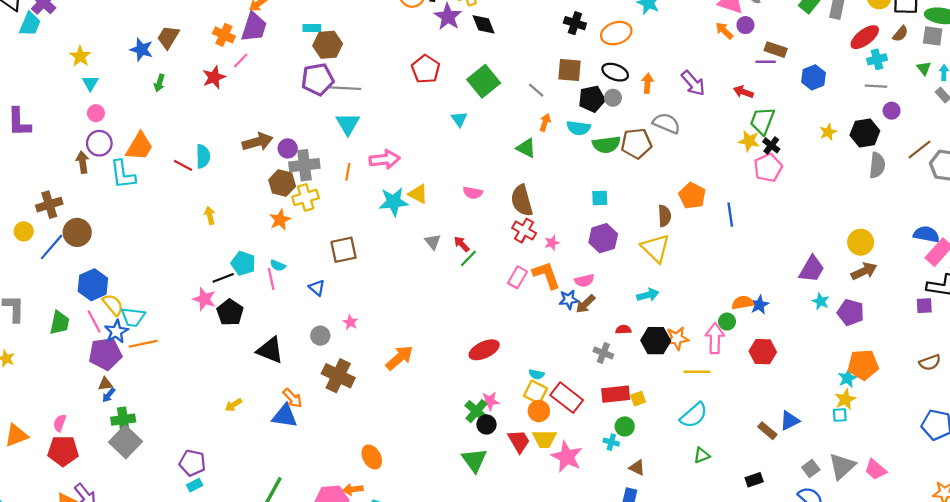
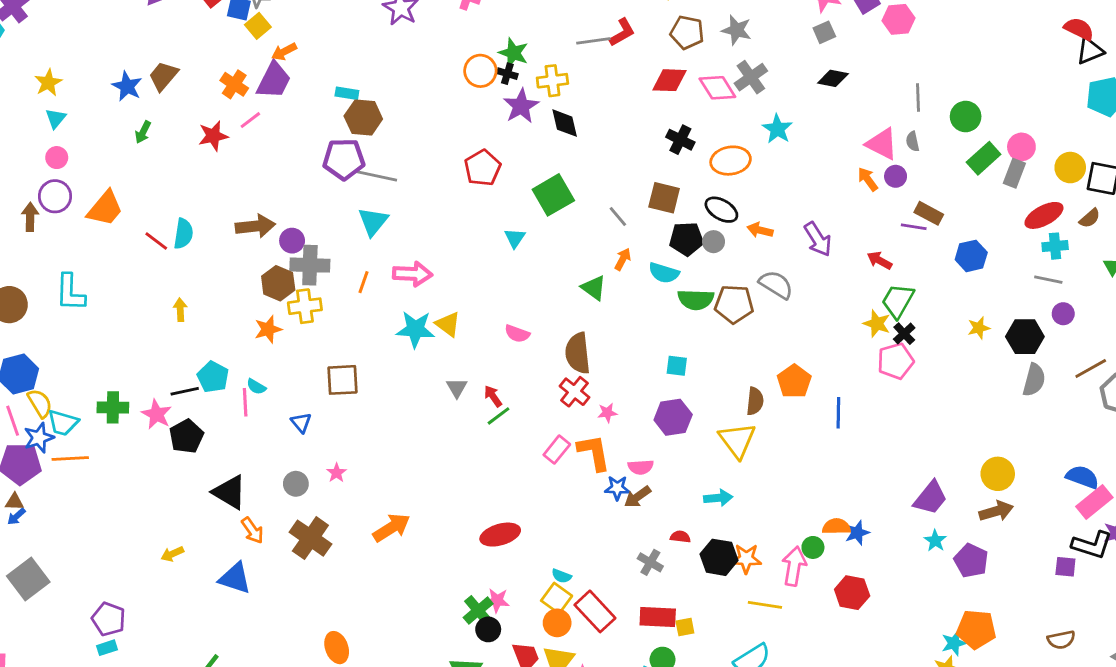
orange arrow: (647, 83) -> (760, 230), turned -90
cyan L-shape: (123, 174) -> (70, 293), moved
orange arrow: (293, 398) -> (252, 530), moved
green cross: (123, 420) -> (113, 407), moved

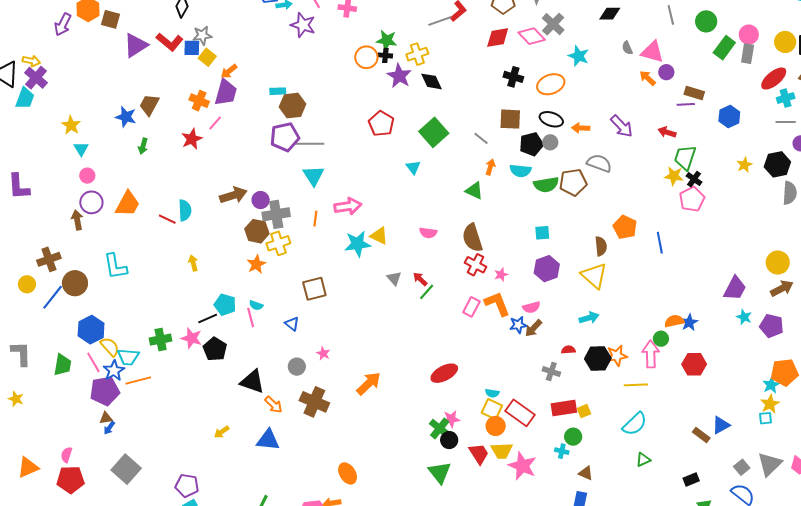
gray semicircle: (913, 141) -> (627, 48), moved

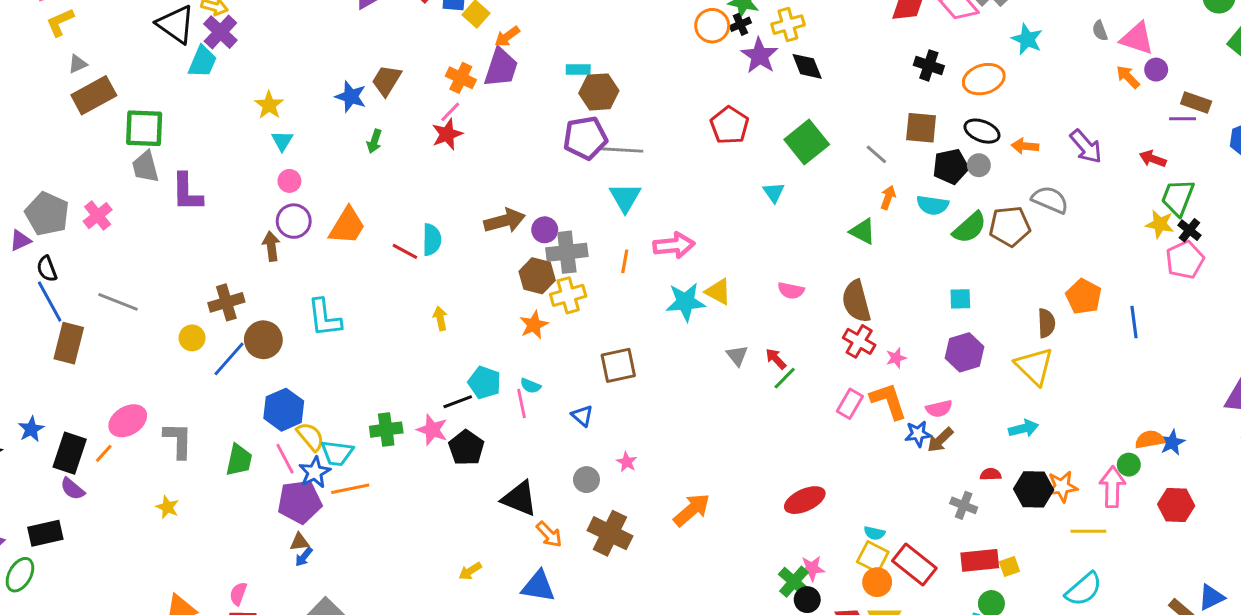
black cross: (385, 55) -> (740, 24), turned -32
pink line: (215, 123) -> (450, 112), moved
green semicircle: (546, 185) -> (970, 228), turned -35

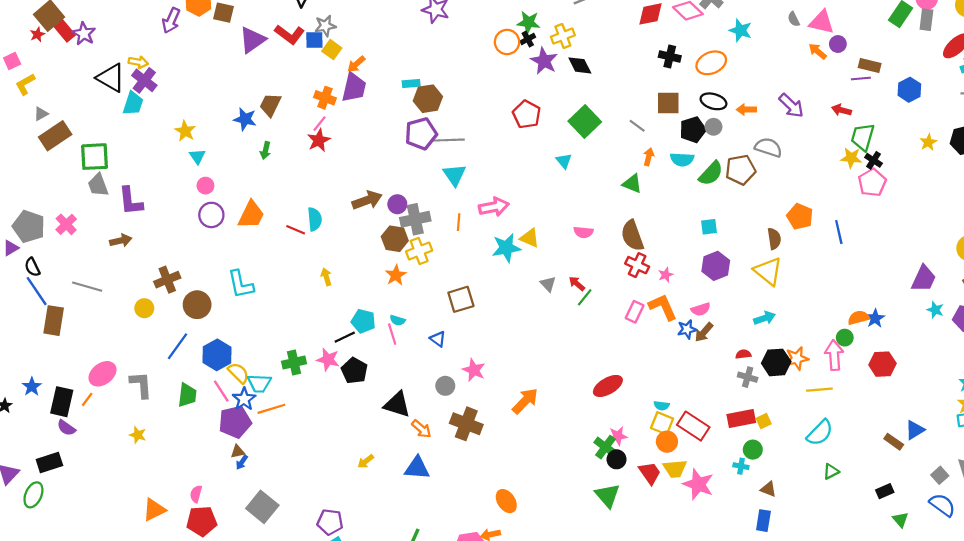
brown arrow: (271, 246) -> (121, 241), moved, turned 90
blue line: (229, 359) -> (177, 346), moved
pink star: (627, 462) -> (474, 370), size x1.5
gray cross: (964, 505) -> (748, 377), moved

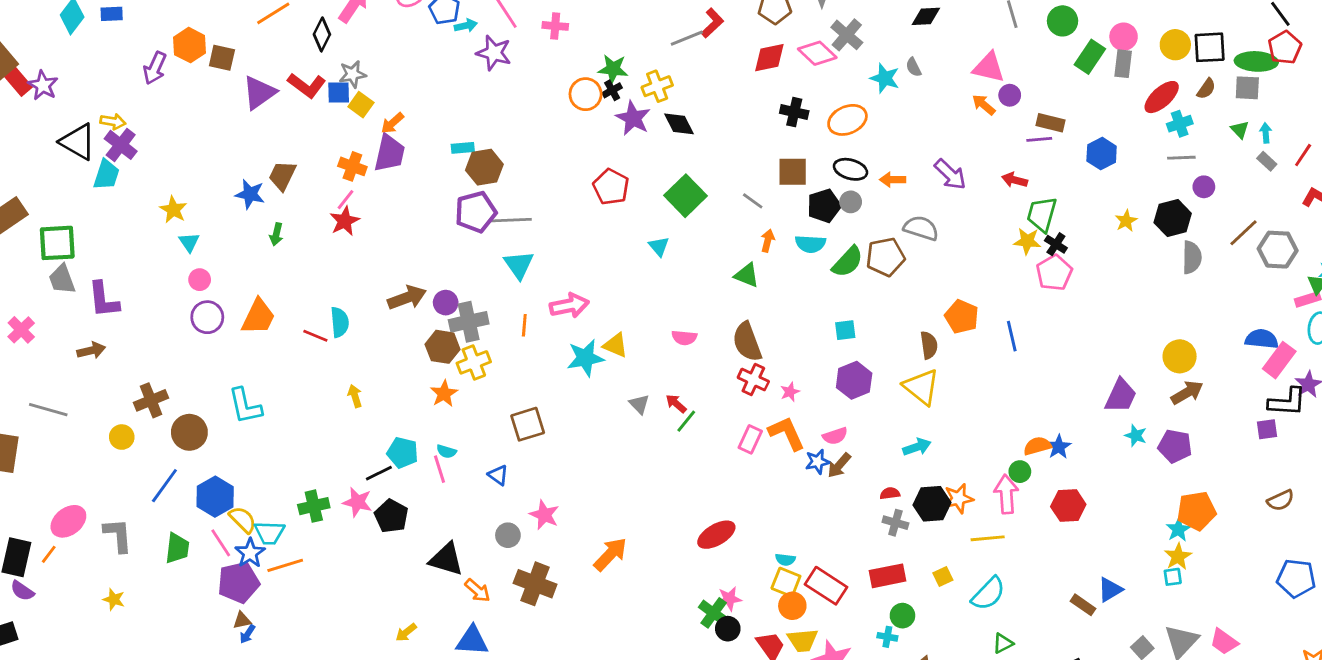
gray semicircle: (794, 19) -> (914, 67), moved
yellow square: (764, 421) -> (943, 576), moved

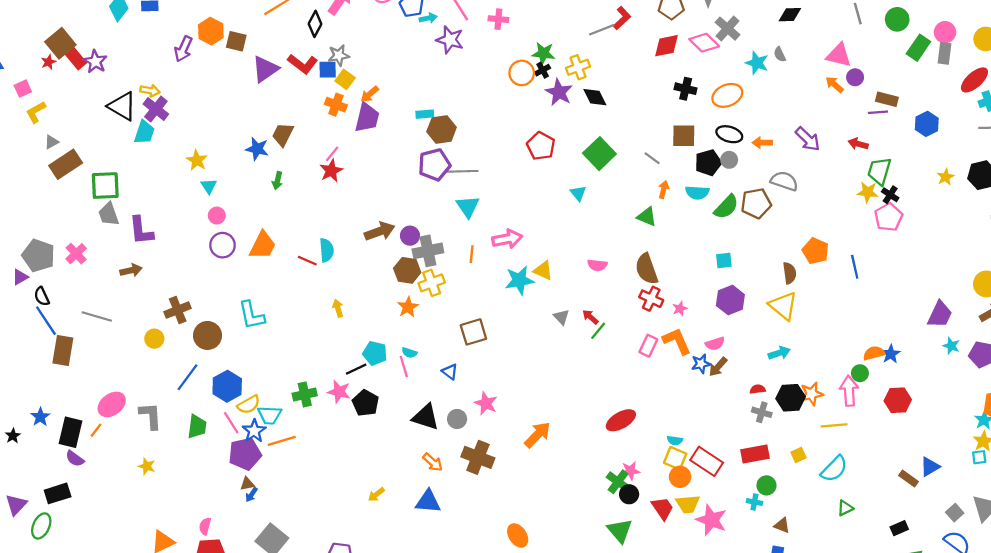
orange cross: (352, 166) -> (336, 105), moved
yellow semicircle: (243, 520) -> (249, 405), turned 105
black triangle: (446, 559) -> (426, 417), moved

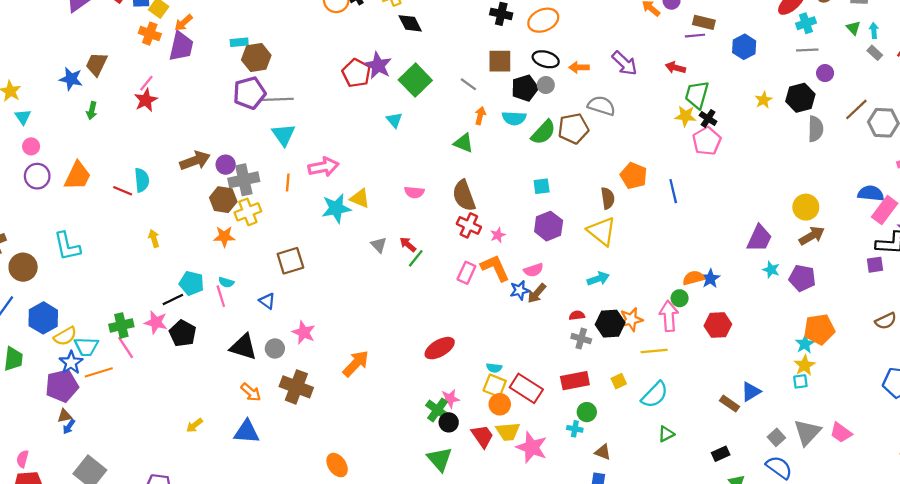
purple star: (559, 92) -> (378, 66), moved
orange star: (408, 307) -> (224, 236), turned 30
pink line: (231, 423) -> (126, 347), moved

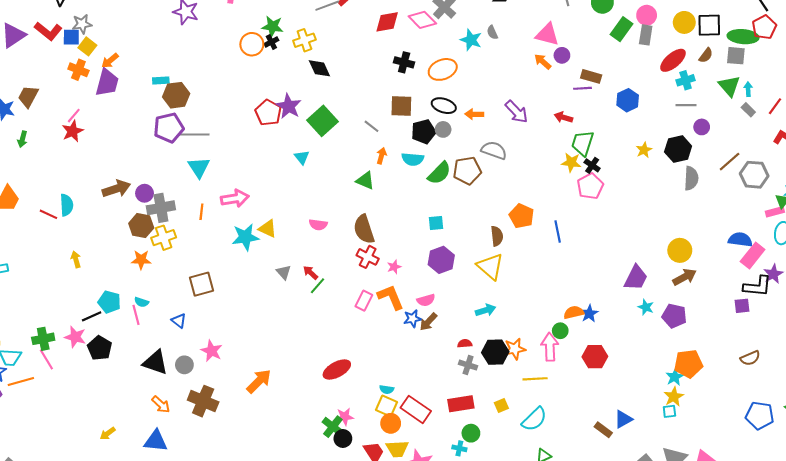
green triangle: (853, 28) -> (729, 86), size x1.6

